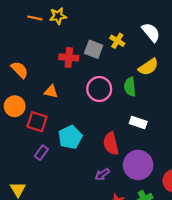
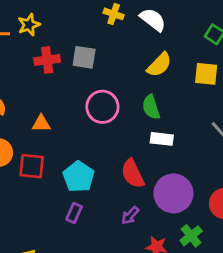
yellow cross: (117, 41) -> (114, 14), moved
red cross: (69, 57) -> (47, 60), moved
green semicircle: (130, 87) -> (151, 107), moved
purple rectangle: (41, 153) -> (74, 213), moved

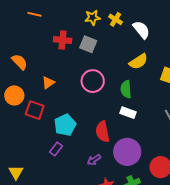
yellow star: (29, 25) -> (93, 18), moved
orange triangle: (41, 124) -> (48, 83), turned -48

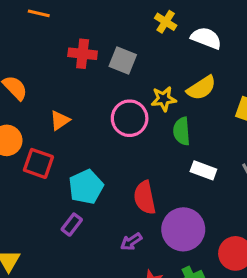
yellow star: (93, 18) -> (164, 99), moved
white semicircle: (141, 30) -> (206, 38), turned -30
white rectangle: (128, 113) -> (203, 170), moved

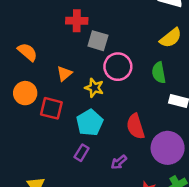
gray square: (123, 60) -> (98, 41), moved
yellow star: (164, 99) -> (94, 88), moved, turned 30
purple arrow: (131, 242) -> (119, 162), moved

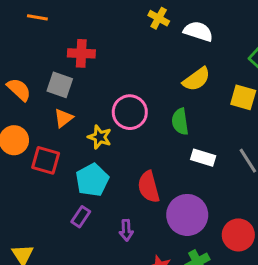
gray square: (98, 41) -> (60, 85), moved
purple arrow: (119, 162) -> (126, 230), turned -56

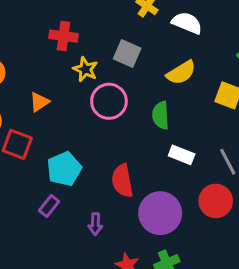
gray square: (60, 85) -> (127, 53), moved
yellow star: (100, 137) -> (85, 69), moved
red circle: (238, 235) -> (216, 201), moved

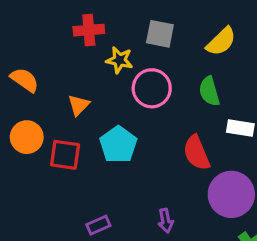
cyan pentagon: (64, 169) -> (118, 145), moved
red semicircle: (122, 181) -> (197, 153), moved
purple rectangle: (49, 206) -> (98, 225), moved, turned 40

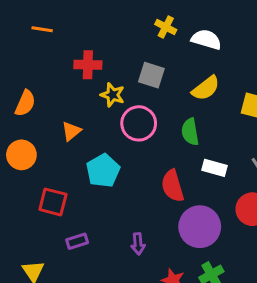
orange semicircle: (25, 80) -> (25, 103), turned 72
red square: (65, 155) -> (53, 202), moved

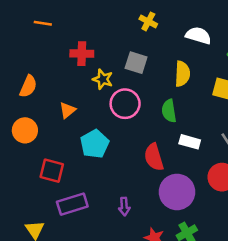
white semicircle: (206, 39) -> (198, 35), moved
yellow semicircle: (206, 88) -> (182, 74), turned -50
purple rectangle: (77, 241) -> (72, 204), size x1.6

